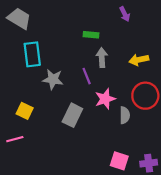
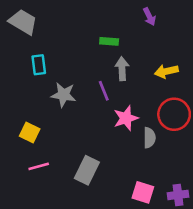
cyan rectangle: (32, 54) -> (39, 65), size x0.7
gray rectangle: (72, 115) -> (87, 170), moved
pink line: (15, 139) -> (39, 166), moved

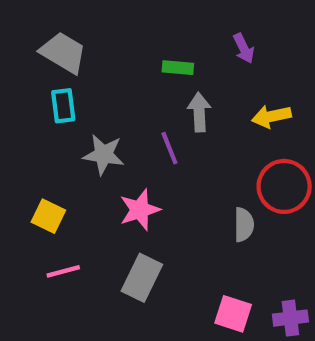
purple arrow: (149, 17) -> (244, 48), moved
gray trapezoid: (23, 22) -> (63, 53), moved
pink star: (126, 118) -> (140, 210), moved

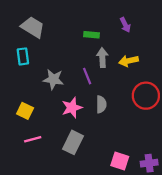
cyan rectangle: (63, 106) -> (23, 56), moved
yellow arrow: (271, 116) -> (128, 61), moved
gray semicircle: (244, 225) -> (101, 104), moved

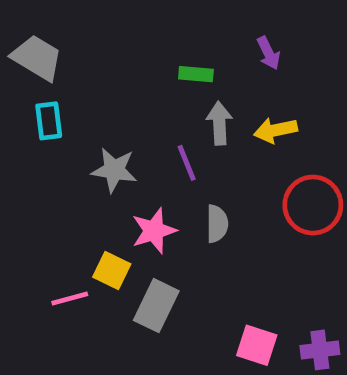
gray trapezoid: (33, 27) -> (37, 58), moved
yellow square: (25, 111) -> (112, 270), moved

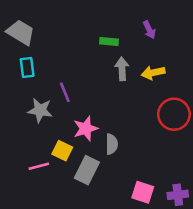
purple line: (187, 163) -> (65, 92), moved
gray star: (114, 170) -> (40, 110), moved
gray semicircle: (217, 224) -> (112, 144), moved

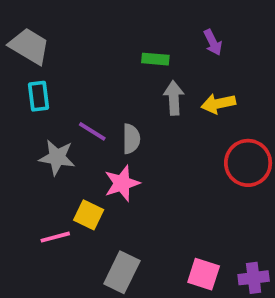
purple line: (65, 92) -> (92, 131), turned -36
gray semicircle: (112, 144) -> (131, 139), moved
gray rectangle: (87, 170) -> (122, 272), moved

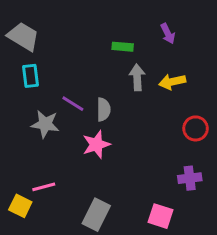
red circle: (248, 163) -> (196, 128), size x0.7
yellow square: (89, 215) -> (20, 206), moved
purple cross: (254, 278) -> (190, 178), moved

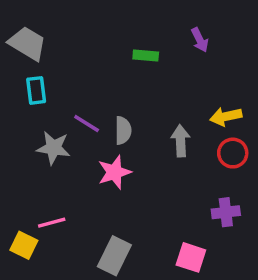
gray arrow: (137, 77) -> (181, 141), moved
yellow arrow: (172, 82) -> (226, 117), moved

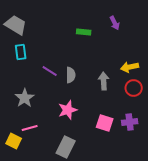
gray star: (53, 148) -> (25, 98), moved, turned 30
pink star: (114, 172) -> (68, 110), moved
pink square: (191, 257) -> (105, 123), moved

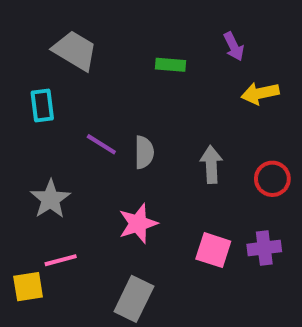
gray trapezoid: (16, 25) -> (75, 51), moved
yellow arrow: (130, 67) -> (260, 93), moved
yellow square: (14, 141) -> (28, 287), turned -35

